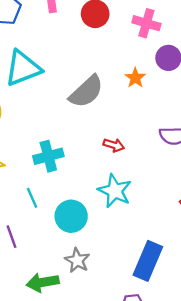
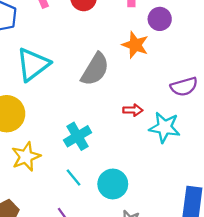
orange star: (135, 78) -> (135, 45), size x1.4
cyan star: (115, 191) -> (165, 127), moved

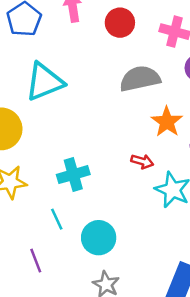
orange star: (135, 45) -> (167, 122), moved
gray semicircle: (95, 69) -> (140, 79), moved, turned -148

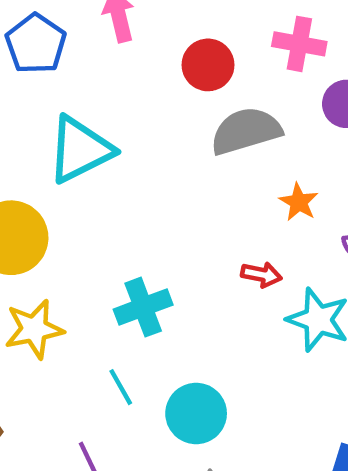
red circle: (120, 23) -> (208, 65), moved
orange star: (167, 122) -> (299, 202), size x0.7

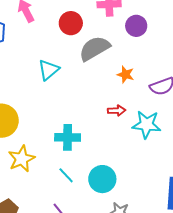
cyan triangle: (80, 150) -> (49, 70), moved, size x0.7
cyan cross: (143, 307) -> (68, 137), turned 35

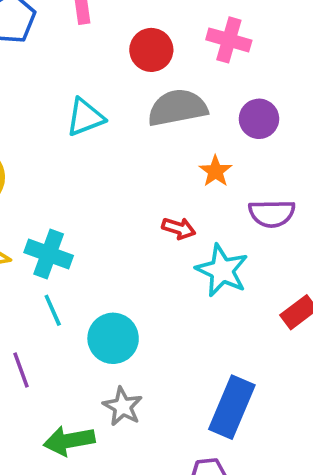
purple circle: (136, 26) -> (259, 119), moved
cyan cross: (68, 137) -> (49, 254), moved

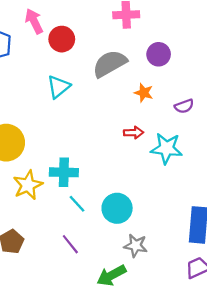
red circle: (151, 50) -> (62, 39), moved
purple semicircle: (272, 213) -> (184, 106), size x0.7

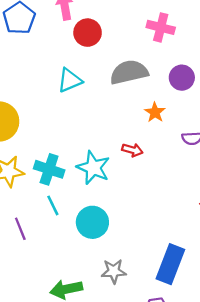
cyan star: (166, 148) -> (93, 168), moved
purple line: (70, 244) -> (20, 229), moved
gray star: (136, 246) -> (114, 271), moved, turned -30

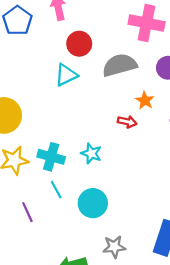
pink cross: (161, 27) -> (147, 23), size x1.4
red circle: (88, 33) -> (79, 44), moved
red arrow: (132, 150) -> (127, 122), moved
cyan star: (93, 168) -> (91, 153), size x0.7

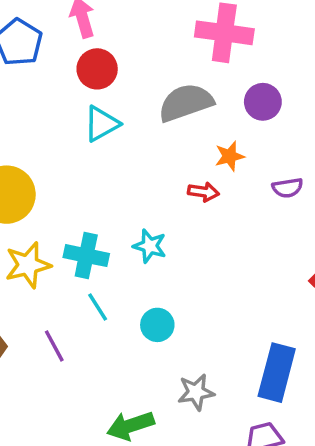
red circle: (79, 44) -> (97, 69), moved
orange star: (145, 100) -> (230, 156), turned 30
cyan circle: (93, 203) -> (157, 325), size x0.7

